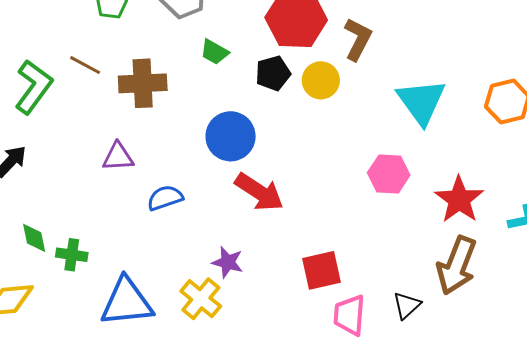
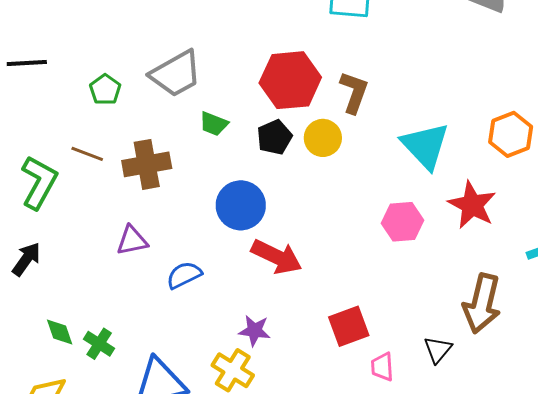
red star: (459, 200) -> (472, 205), moved
green cross: (72, 255) -> (99, 344), turned 32
pink trapezoid: (349, 315) -> (382, 367), size x0.7

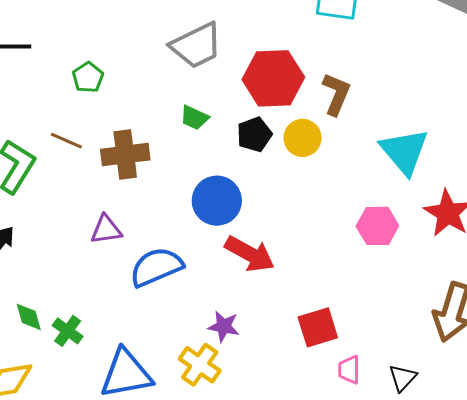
gray trapezoid: (176, 74) -> (196, 46), moved
blue semicircle: (184, 275) -> (156, 267), size x1.5
black triangle: (438, 350) -> (403, 378), moved

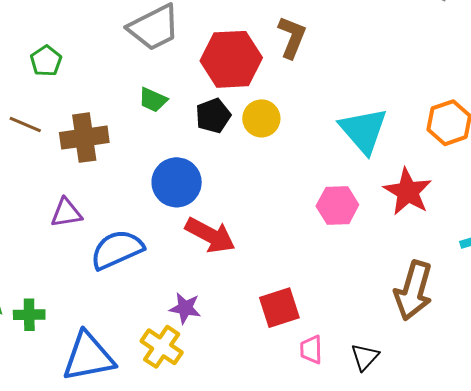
brown L-shape: (336, 94) -> (292, 37), moved
green cross: (68, 331) -> (29, 315), turned -36

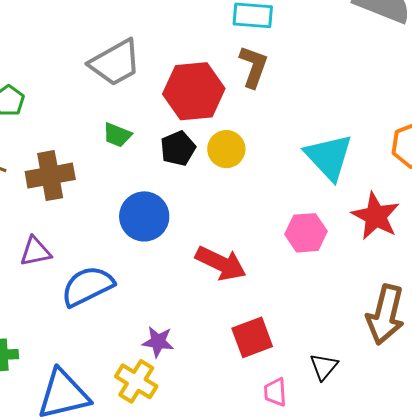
red arrow: (210, 235) -> (221, 263), moved
pink trapezoid: (311, 350) -> (275, 392), moved
black triangle: (365, 357) -> (324, 367), moved

